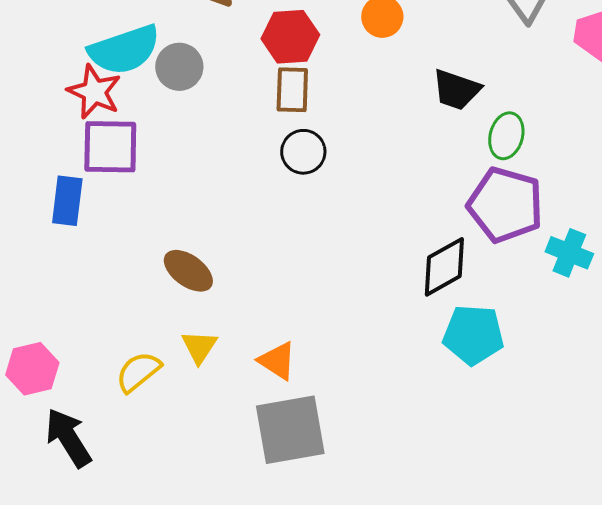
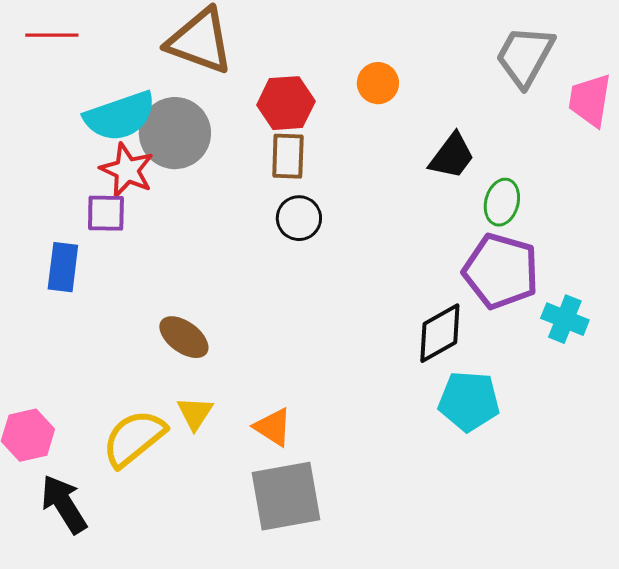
gray circle: (179, 67) -> (175, 133), size x1.5
black trapezoid: (456, 90) -> (452, 156), turned -72
red star: (94, 92) -> (127, 170), moved
purple square: (110, 147) -> (106, 213), size x0.7
yellow semicircle: (138, 372) -> (134, 438), size x1.4

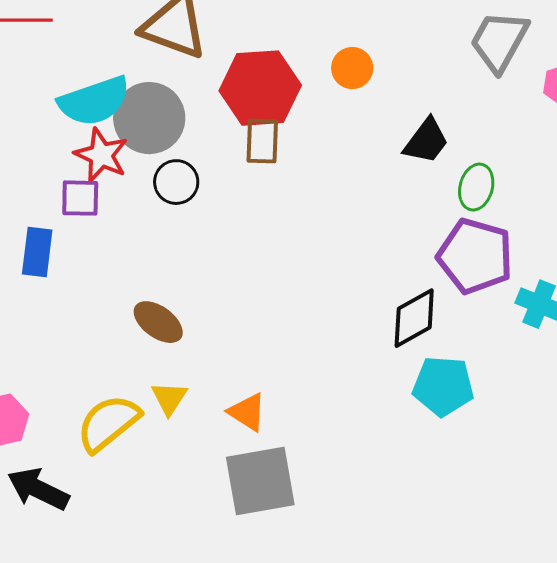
red hexagon: (286, 103) -> (260, 88), size x1.4
black circle: (299, 218) -> (176, 182), moved
black arrow: (64, 504) -> (38, 489), turned -32

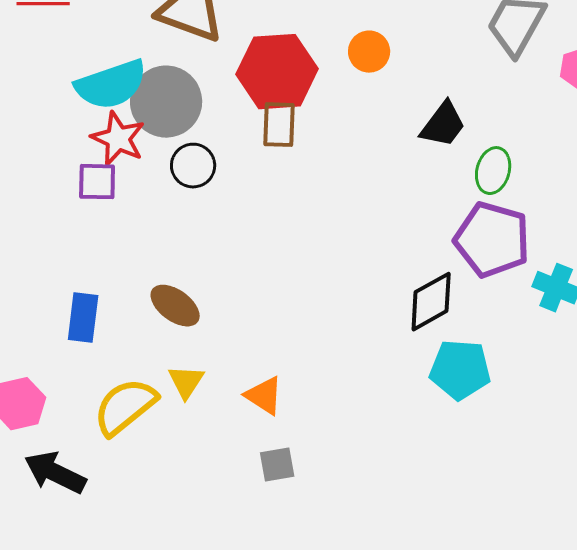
blue rectangle: (37, 252) -> (83, 318), moved
gray square: (260, 481) -> (277, 465), size x0.5

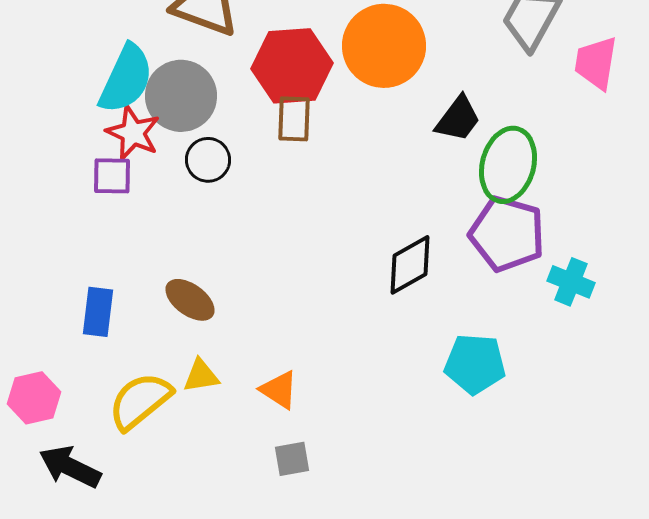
orange circle: (369, 52) -> (384, 46), size x2.0
cyan semicircle: (111, 85) -> (126, 79), turned -46
green ellipse: (493, 171) -> (508, 165), size x1.6
black diamond: (431, 302) -> (410, 265), moved
yellow triangle: (186, 382) -> (201, 376), turned 48

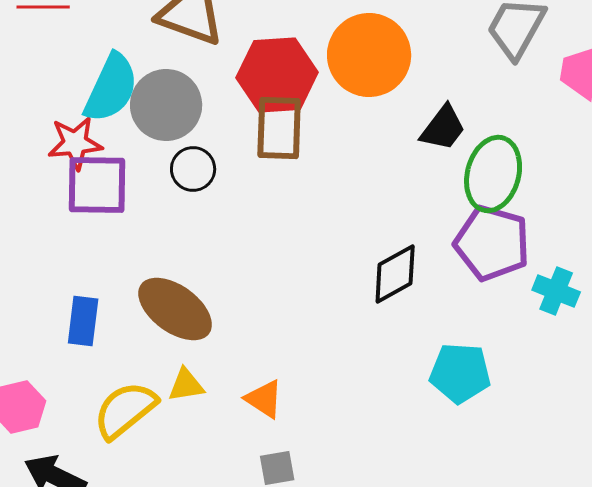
brown rectangle: (294, 119) -> (279, 128), size x1.4
red star: (133, 133) -> (75, 143), moved, turned -30
purple square: (112, 176) -> (97, 185), size x1.6
brown ellipse: (190, 300) -> (175, 309), size x1.5

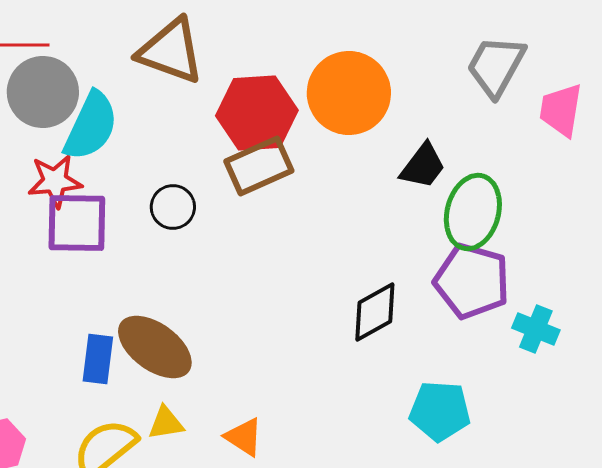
gray circle: (166, 105) -> (43, 92), moved
brown rectangle: (279, 128) -> (259, 166), turned 64
blue rectangle: (83, 321) -> (98, 359), moved

